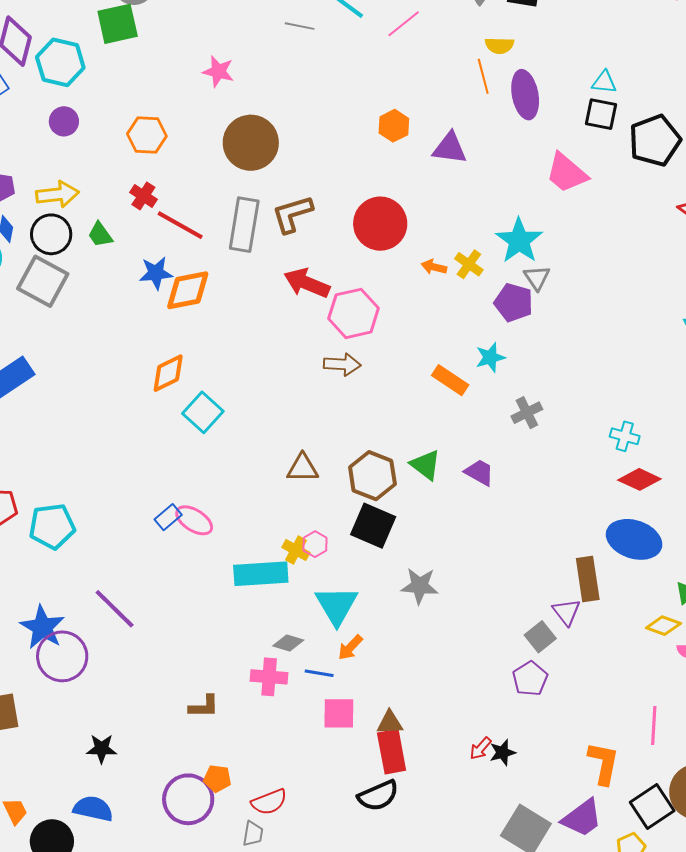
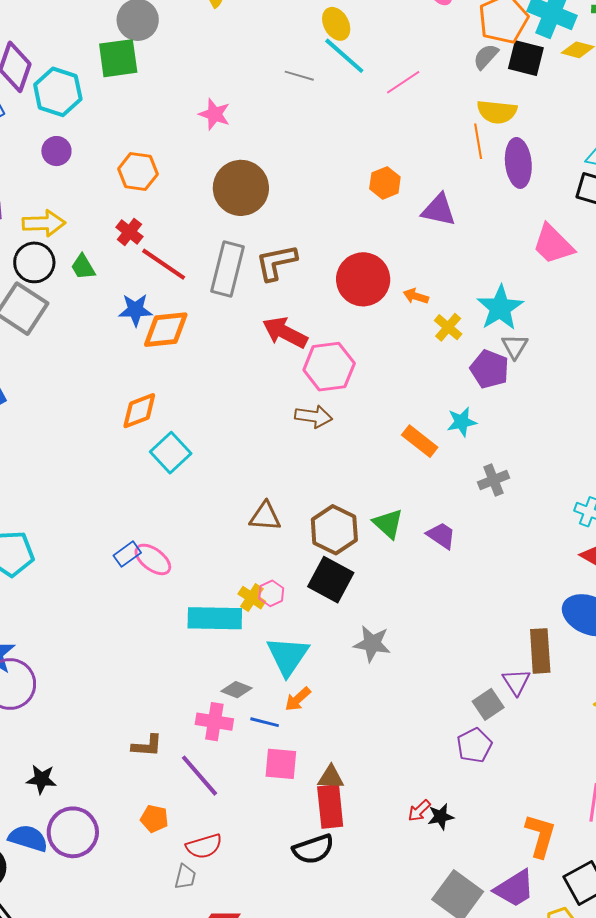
yellow semicircle: (499, 45) -> (497, 112), size x1.4
orange arrow: (434, 267) -> (416, 296), moved
purple line: (115, 609) -> (199, 776), moved
purple circle: (188, 799) -> (73, 832), moved

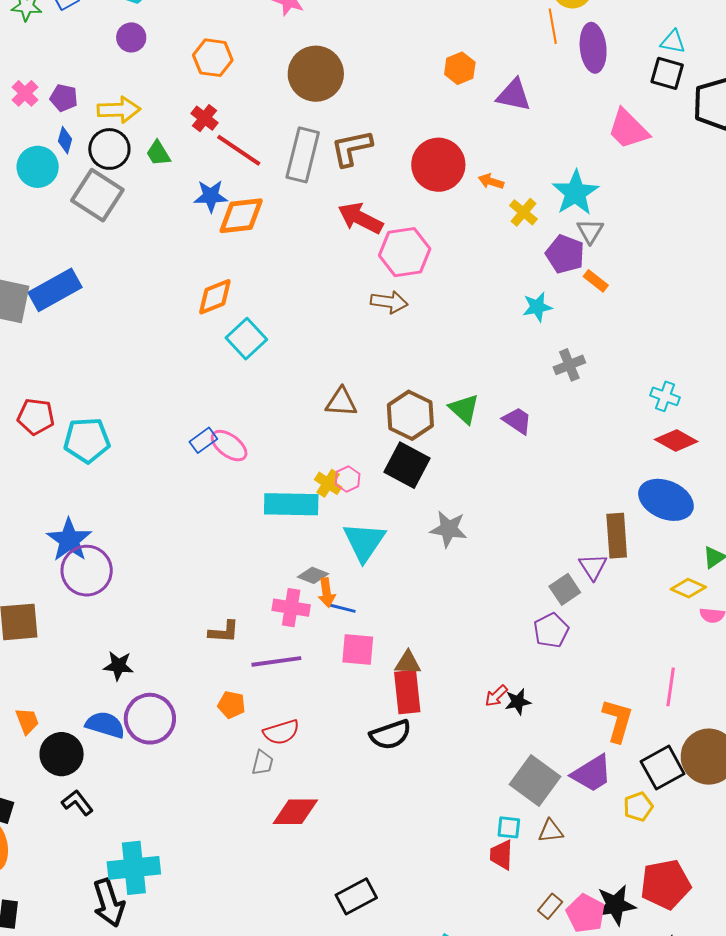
orange rectangle: (420, 441) -> (596, 281), moved, size x0.7
orange arrow: (298, 699) -> (327, 593), moved, turned -56
purple line: (199, 776) -> (276, 661), turned -57

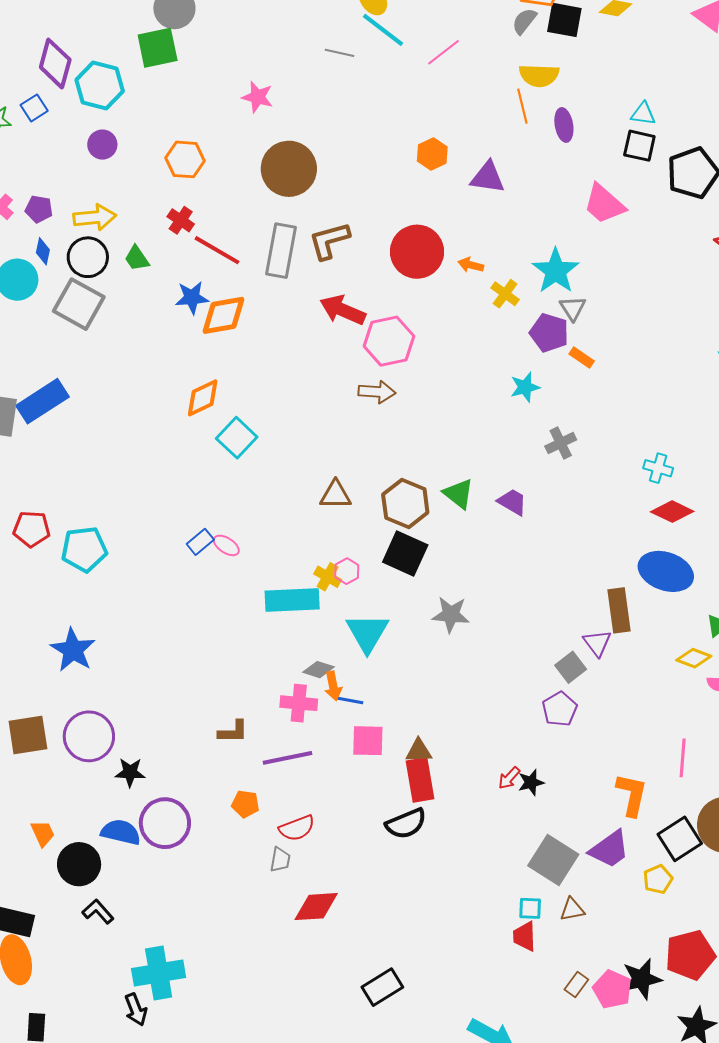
purple ellipse: (593, 48) -> (564, 125), size x0.7
pink ellipse: (229, 446) -> (226, 545), size x0.7
purple circle: (87, 571) -> (89, 736), moved
black arrow: (109, 903) -> (136, 1010), size x0.7

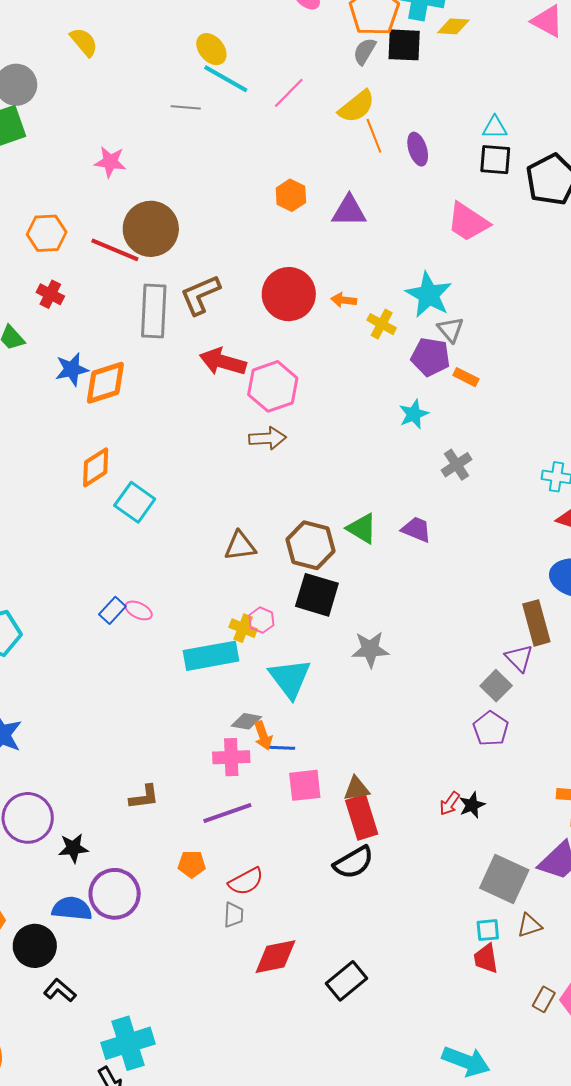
yellow semicircle: (539, 75) -> (357, 107), moved, turned -33
red line: (217, 250) -> (115, 250), moved
brown L-shape: (233, 732) -> (144, 797), moved
black rectangle: (382, 987) -> (346, 981), moved

